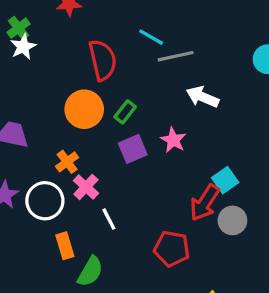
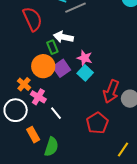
white arrow: (203, 97) -> (63, 37), moved
orange circle: (84, 109) -> (43, 66), moved
green rectangle: (125, 112) -> (52, 47), turned -48
cyan square: (225, 180) -> (85, 73), moved
red pentagon: (172, 249) -> (97, 123), turned -30

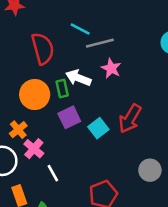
pink star: (85, 58) -> (111, 68), moved
orange circle: (43, 66) -> (35, 94), moved
red arrow: (111, 91) -> (130, 119), moved

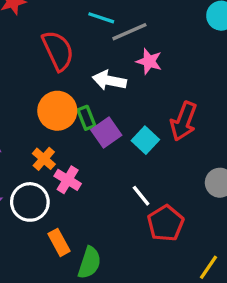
green rectangle: (62, 88) -> (86, 118), moved
white line: (53, 173) -> (141, 196), moved

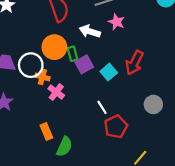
orange cross: (44, 159) -> (42, 77), turned -32
white circle: (30, 202) -> (31, 65), moved

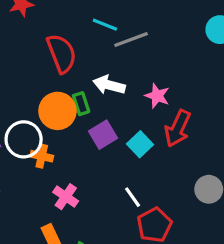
pink star: (117, 22) -> (157, 96), moved
green rectangle: (72, 54) -> (81, 104), moved
pink cross: (56, 92) -> (66, 197), moved

